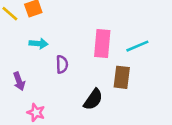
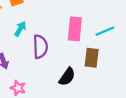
cyan arrow: (39, 44) -> (20, 29), turned -64
purple semicircle: (62, 64) -> (40, 47), size x1.5

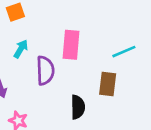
pink rectangle: (75, 29) -> (71, 45), moved
black semicircle: (67, 77) -> (78, 107), turned -36

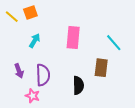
cyan line: (124, 52) -> (114, 43), turned 72
purple semicircle: (45, 70) -> (43, 75), moved

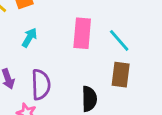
cyan line: (114, 43) -> (119, 40), moved

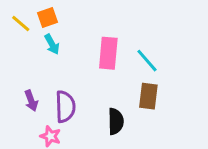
cyan arrow: (29, 38) -> (52, 44), moved, turned 120

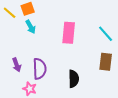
cyan line: (147, 61) -> (106, 34), moved
brown rectangle: (148, 96) -> (106, 62), moved

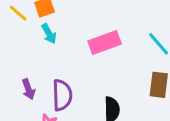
pink rectangle: (69, 33) -> (105, 42), turned 65

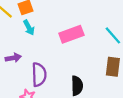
purple arrow: (28, 89) -> (13, 58), moved, turned -80

